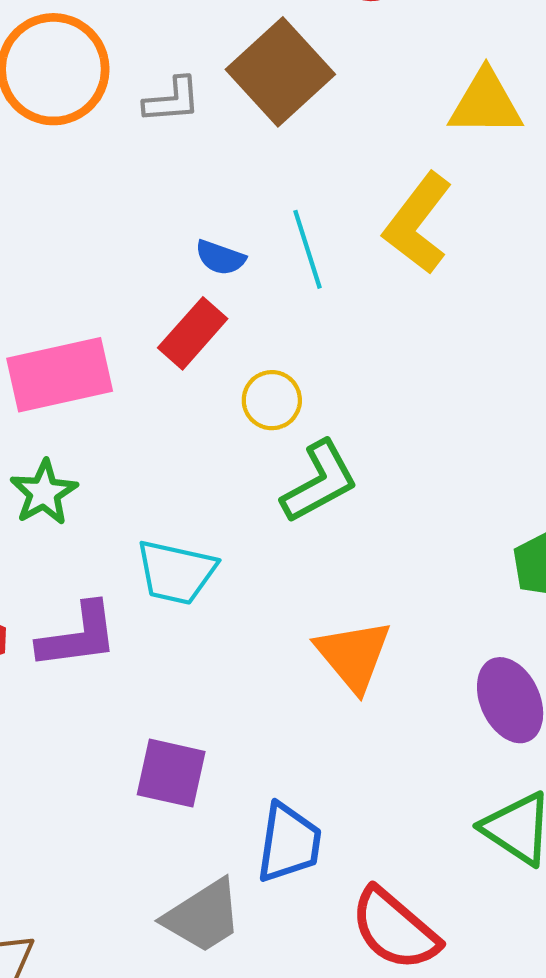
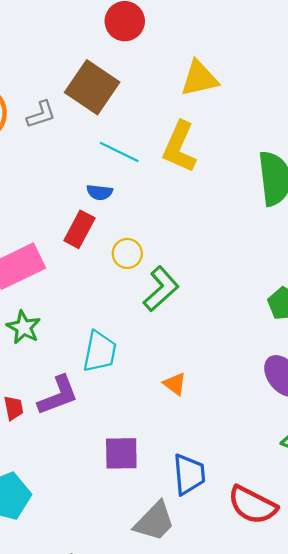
cyan line: (308, 249) -> (119, 152), moved, turned -33
blue semicircle: (220, 258) -> (100, 192), moved
cyan trapezoid: (176, 572) -> (100, 352), turned -78
orange triangle: (353, 655) -> (175, 384), moved, size x0.6

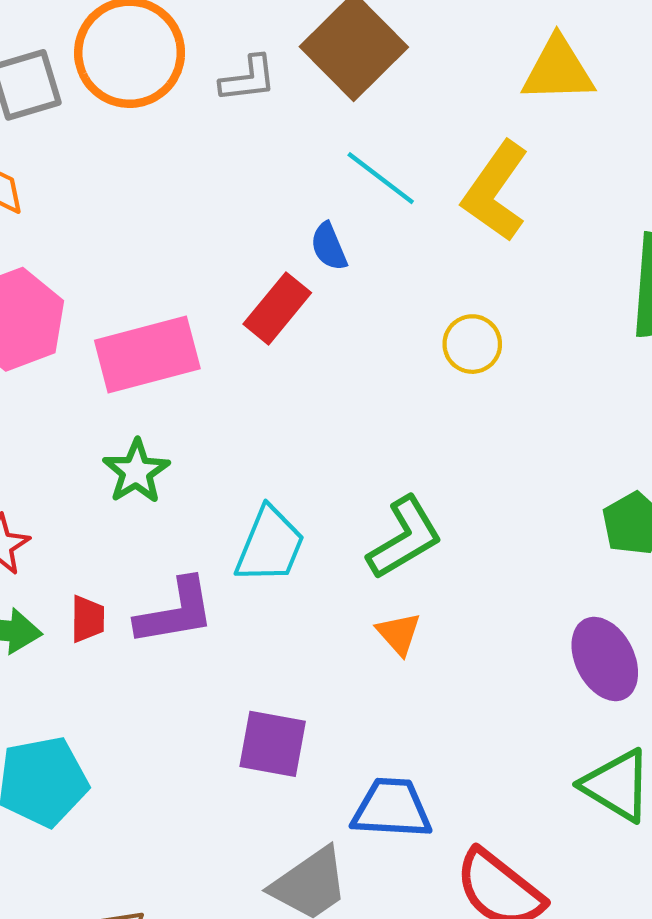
blue semicircle: (100, 192) -> (329, 246), turned 50
yellow circle: (127, 253) -> (472, 344), moved
green L-shape: (161, 289) -> (405, 538), moved
blue trapezoid: (189, 474) -> (392, 808), turned -93

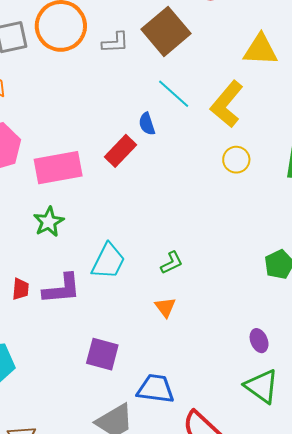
yellow circle: (472, 344) -> (236, 160), moved
green L-shape: (405, 538) -> (172, 263), size x0.6
purple ellipse: (605, 659) -> (259, 341), moved, size x0.6

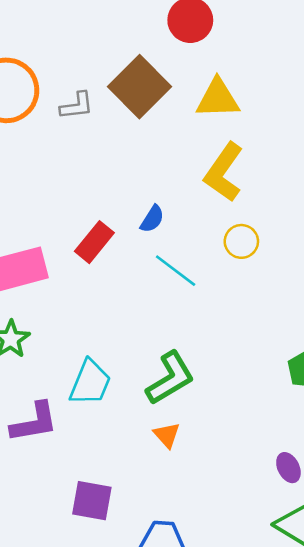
yellow triangle: (260, 50) -> (218, 99), moved
cyan line: (174, 94) -> (176, 271), moved
blue semicircle: (147, 124) -> (152, 219), moved, turned -125
green L-shape: (172, 263) -> (170, 378), size x1.8

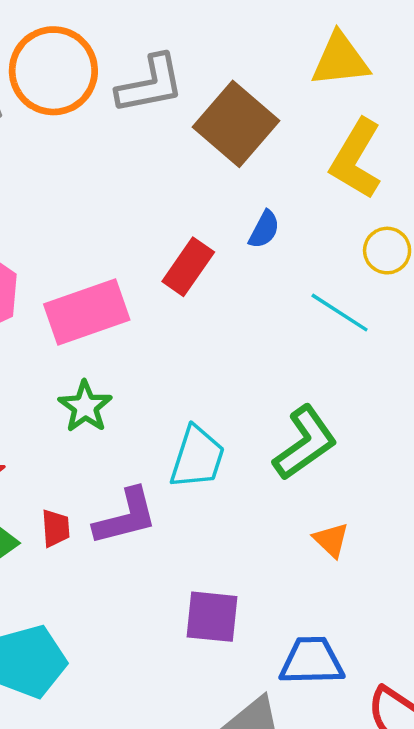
brown square: (140, 87) -> (236, 124), moved
gray L-shape: (77, 106) -> (150, 84), size x1.5
cyan line: (176, 271) -> (340, 313), moved
orange triangle: (167, 435) -> (331, 540), moved

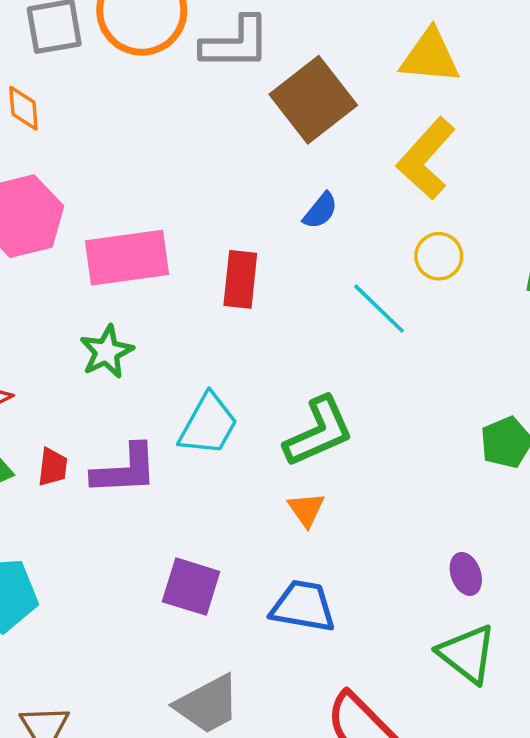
red rectangle: (188, 267) -> (240, 279), moved, turned -40
orange triangle: (331, 540) -> (306, 509), moved
blue trapezoid: (312, 661) -> (303, 606), moved

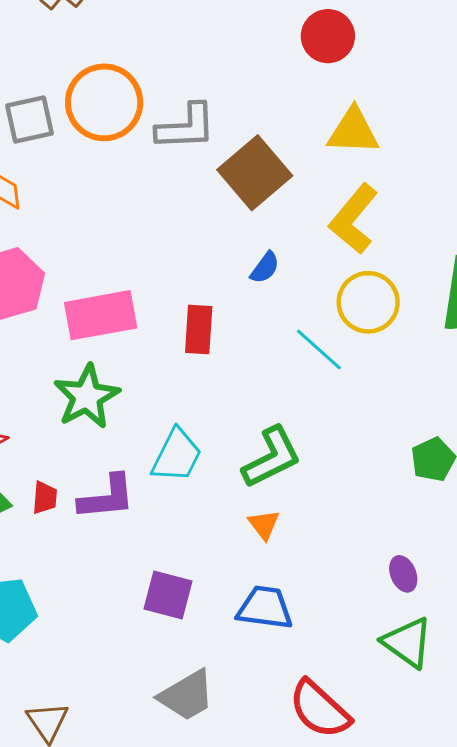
yellow circle: (439, 256) -> (368, 302), size x1.5
green star: (107, 352) -> (87, 397), size x1.4

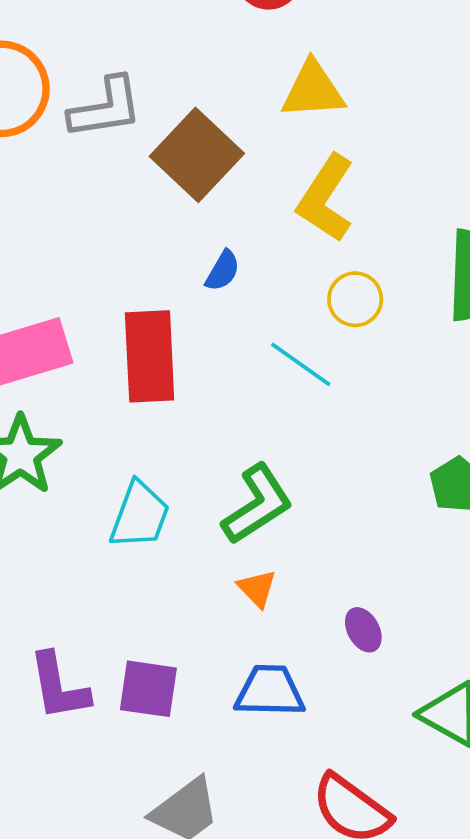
yellow circle: (368, 302) -> (355, 299), size x0.7
red rectangle: (199, 330) -> (150, 356), size x1.5
purple L-shape: (107, 497) -> (59, 687), moved, turned 92
purple ellipse: (403, 574) -> (363, 630), moved

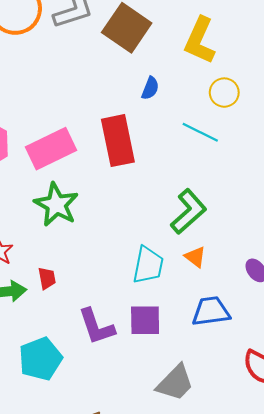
cyan trapezoid: (140, 515) -> (148, 265), moved

